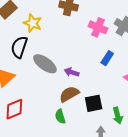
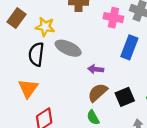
blue rectangle: (107, 58) -> (129, 47), size x1.5
gray ellipse: (45, 64) -> (68, 48), moved

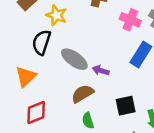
gray ellipse: (68, 48) -> (74, 59), moved
brown semicircle: (98, 92) -> (83, 94), moved

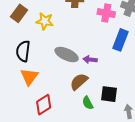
black semicircle: (41, 42) -> (23, 51), moved
black square: (126, 106) -> (109, 94), moved, turned 30

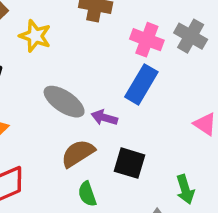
blue rectangle: (121, 40) -> (141, 84), moved
black square: (109, 94) -> (130, 163), moved

